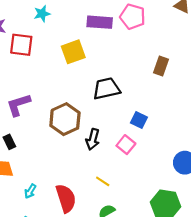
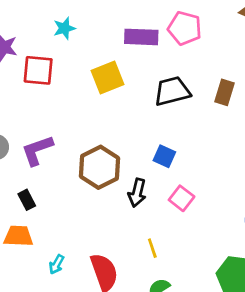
black trapezoid: (106, 89) -> (172, 91), moved
blue square: (139, 120) -> (164, 156), moved
yellow line: (103, 181) -> (152, 248), turned 40

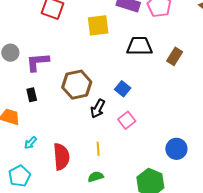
black rectangle: (27, 200) -> (32, 95), moved

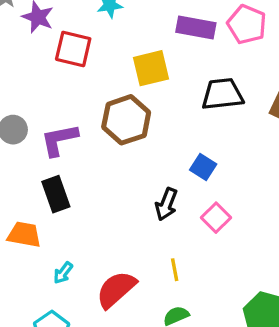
brown hexagon: (77, 85) -> (126, 120), moved
black rectangle: (32, 95) -> (56, 194), size x1.5
red semicircle: (61, 157) -> (116, 289), turned -120

